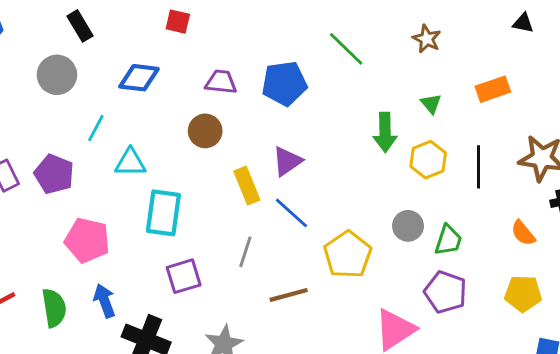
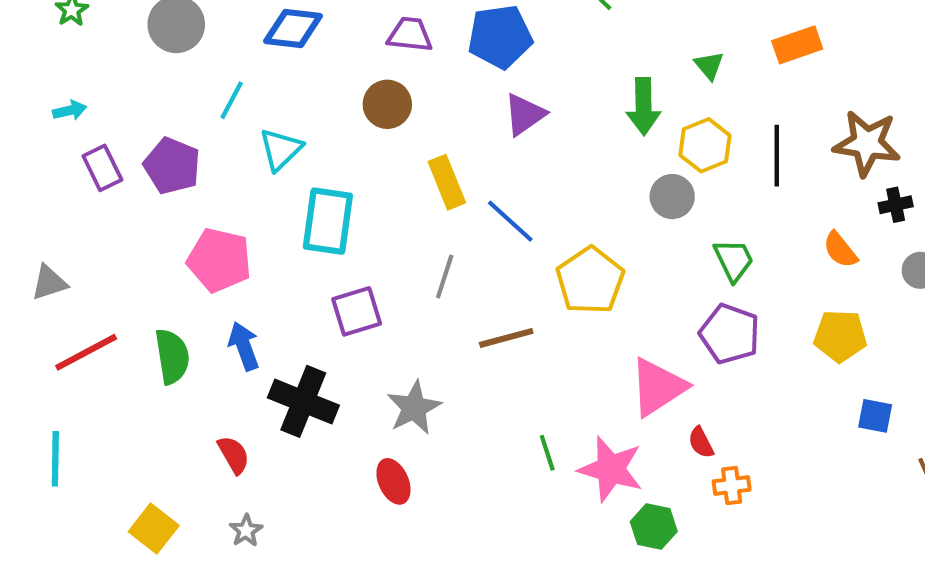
purple triangle: (287, 161) -> (525, 115), moved
cyan triangle: (130, 163) -> (281, 149), turned -44
gray circle: (408, 226) -> (672, 197), moved
green trapezoid: (448, 240) -> (734, 260), turned -44

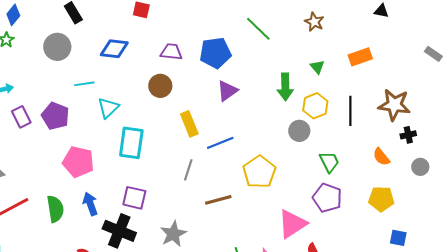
cyan line: (232, 100) -> (84, 84), turned 54
blue line: (510, 221) -> (220, 143), turned -64
purple square: (357, 311) -> (134, 198), moved, turned 30

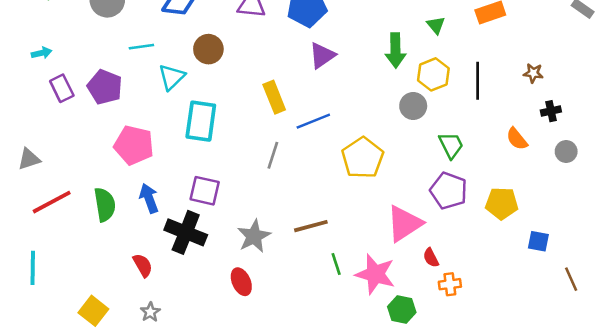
brown circle: (160, 86) -> (208, 49), moved
brown star: (394, 105) -> (533, 73), size x0.5
yellow pentagon: (381, 199) -> (502, 203), moved
brown line: (218, 200) -> (311, 226), moved

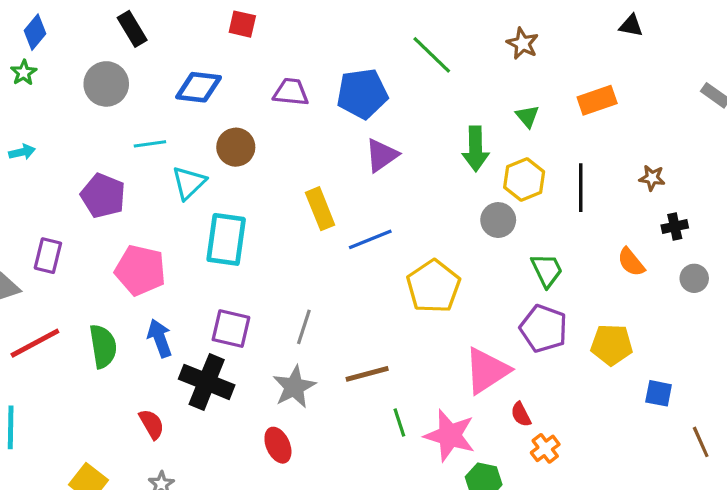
purple rectangle: (62, 88) -> (48, 256), moved, turned 40
gray line: (273, 155) -> (304, 327), moved
orange cross: (450, 284) -> (545, 448), turned -30

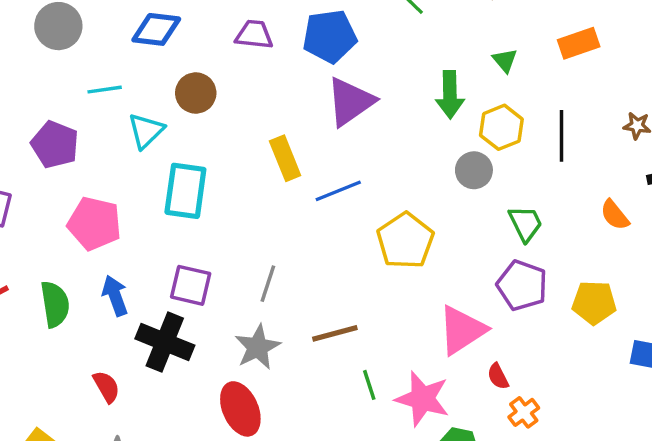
purple triangle: (382, 155) -> (350, 102), size x1.4
red ellipse: (278, 445) -> (240, 409), size x1.4

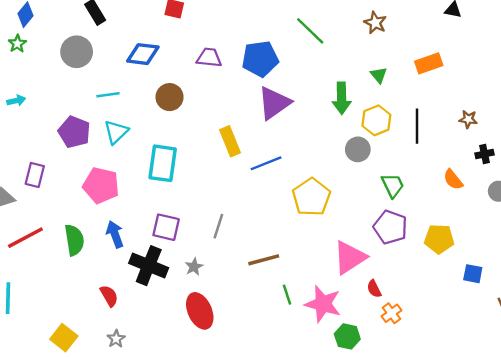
cyan triangle: (146, 131) -> (116, 132), moved
gray star: (258, 347) -> (194, 267), moved, size x0.6

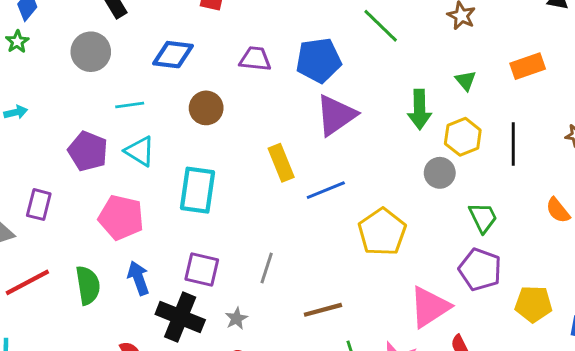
cyan triangle: (116, 132) -> (140, 151), turned -44
yellow pentagon: (439, 239) -> (533, 304), moved

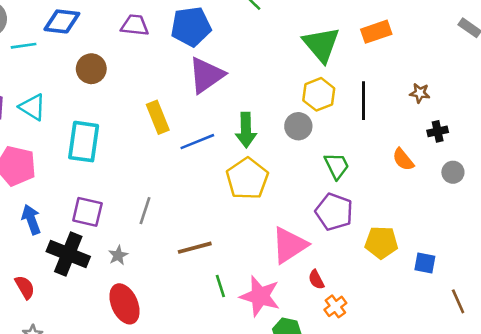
green triangle: (466, 81) -> (321, 44), size x2.0
cyan line: (130, 105) -> (24, 46), moved
green arrow: (420, 109) -> (246, 130), moved

